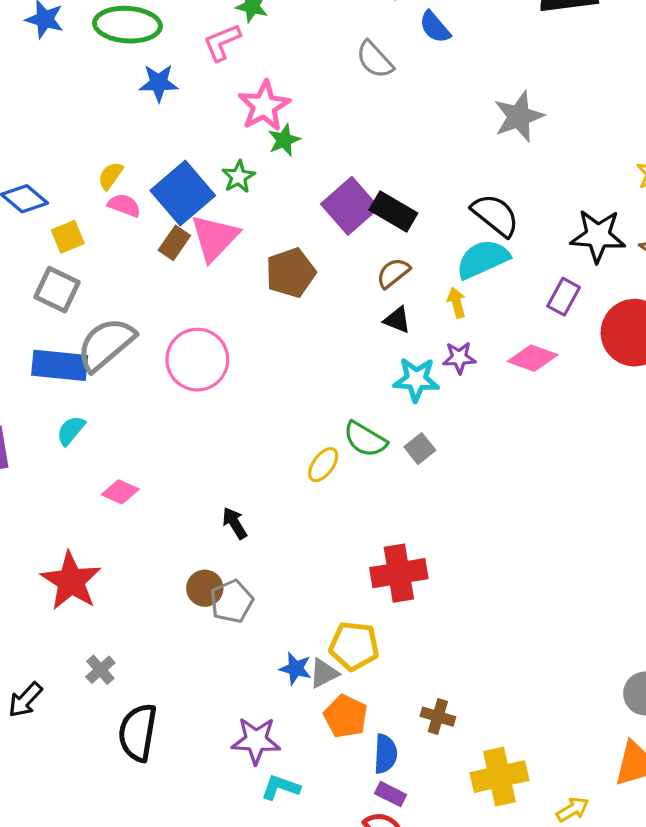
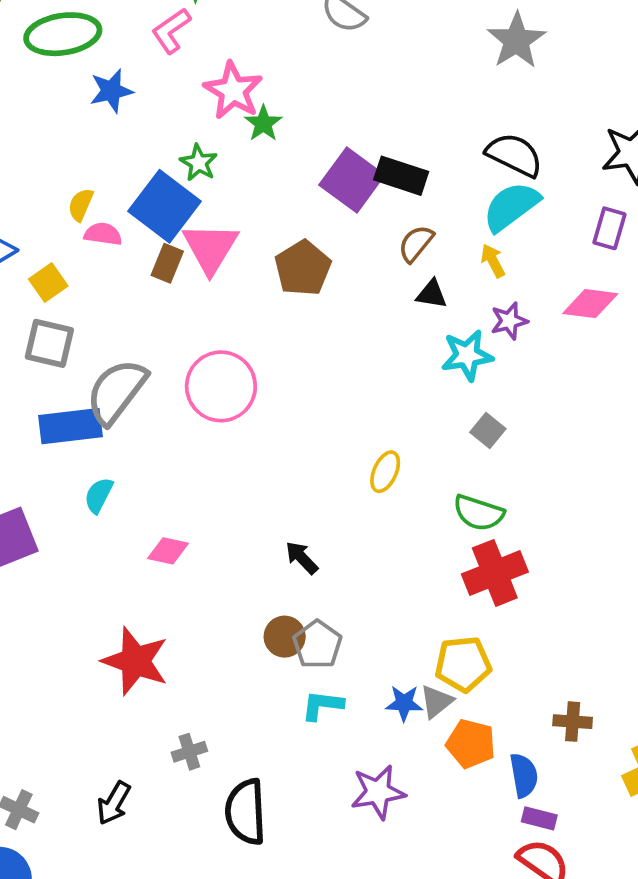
green star: (239, 177) -> (199, 163), moved
green semicircle: (365, 439) -> (479, 513), moved
gray cross: (100, 670) -> (189, 752), turned 36
cyan L-shape: (281, 787) -> (322, 705), moved

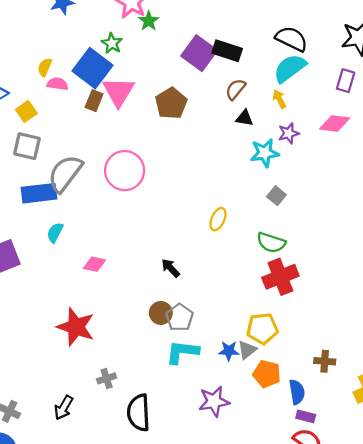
cyan L-shape: (322, 705) -> (182, 352), size x1.4

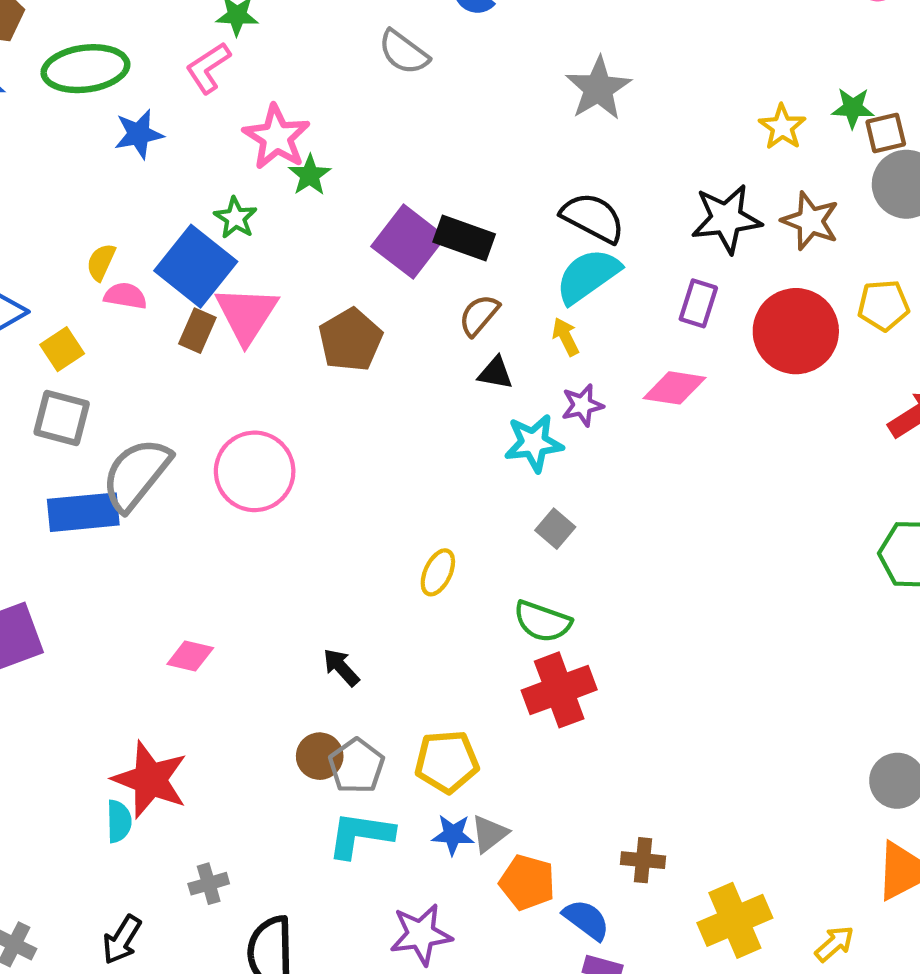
cyan semicircle: (55, 232) -> (119, 821), moved, turned 150
yellow pentagon: (262, 329) -> (447, 762), moved
blue semicircle: (297, 392) -> (586, 920), turned -45

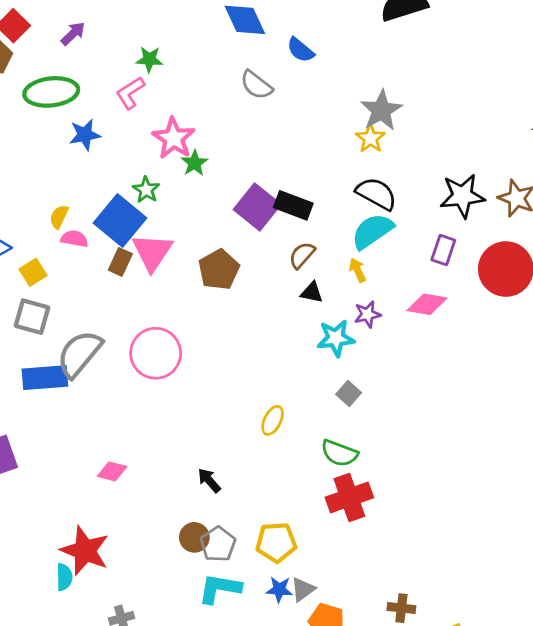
yellow star: (782, 127) -> (370, 138), moved

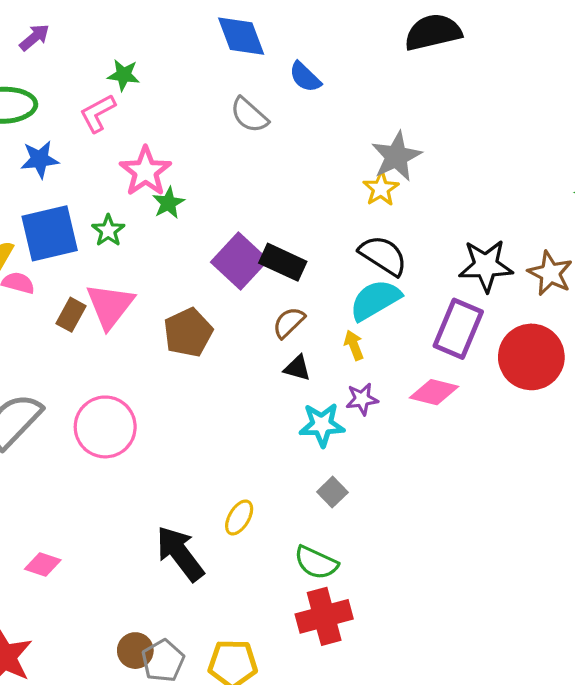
blue square: (120, 220) -> (50, 233), moved, turned 33
purple rectangle: (443, 250) -> (458, 329), size x1.6
black arrow: (209, 480) -> (180, 554), moved, size x1.8

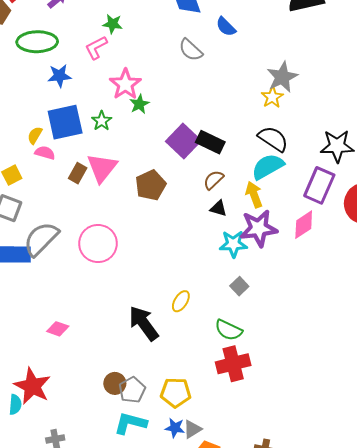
yellow arrow: (354, 345) -> (254, 195), size x1.4
pink diamond: (434, 392) -> (304, 225), turned -48
purple star: (362, 399) -> (259, 228), size x1.8

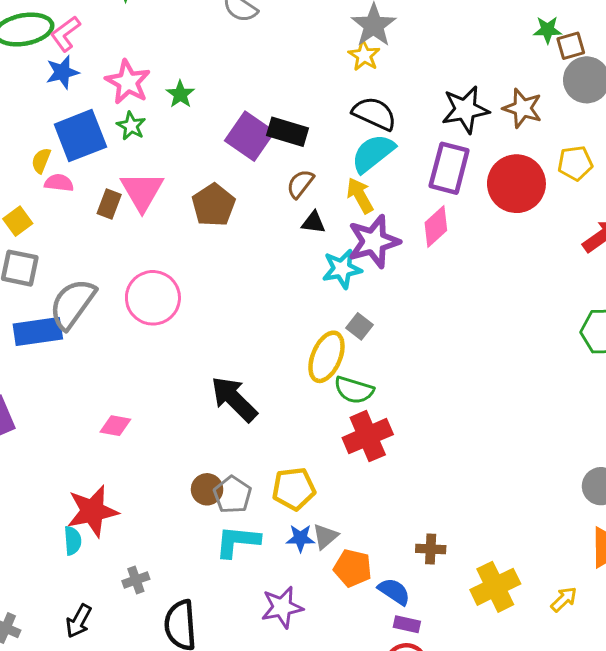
pink L-shape: (96, 48) -> (65, 34), moved
pink star: (125, 84) -> (128, 82), moved
yellow ellipse: (181, 301) -> (326, 357), moved, size x1.6
red star: (32, 386) -> (92, 511), turned -30

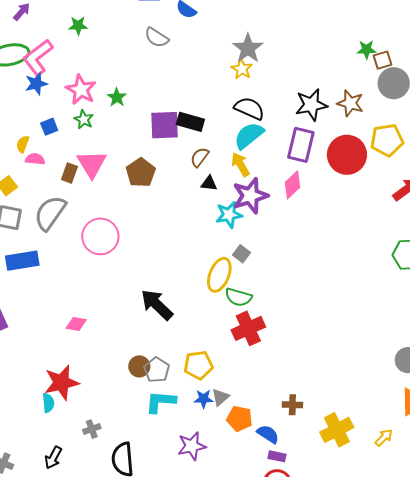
pink L-shape: (65, 34) -> (38, 57), size x1.5
blue square: (80, 136) -> (49, 127), size x0.5
purple square: (250, 136) -> (165, 125), turned -36
yellow pentagon: (575, 163) -> (387, 140), size x1.4
gray semicircle: (72, 304) -> (50, 213), moved

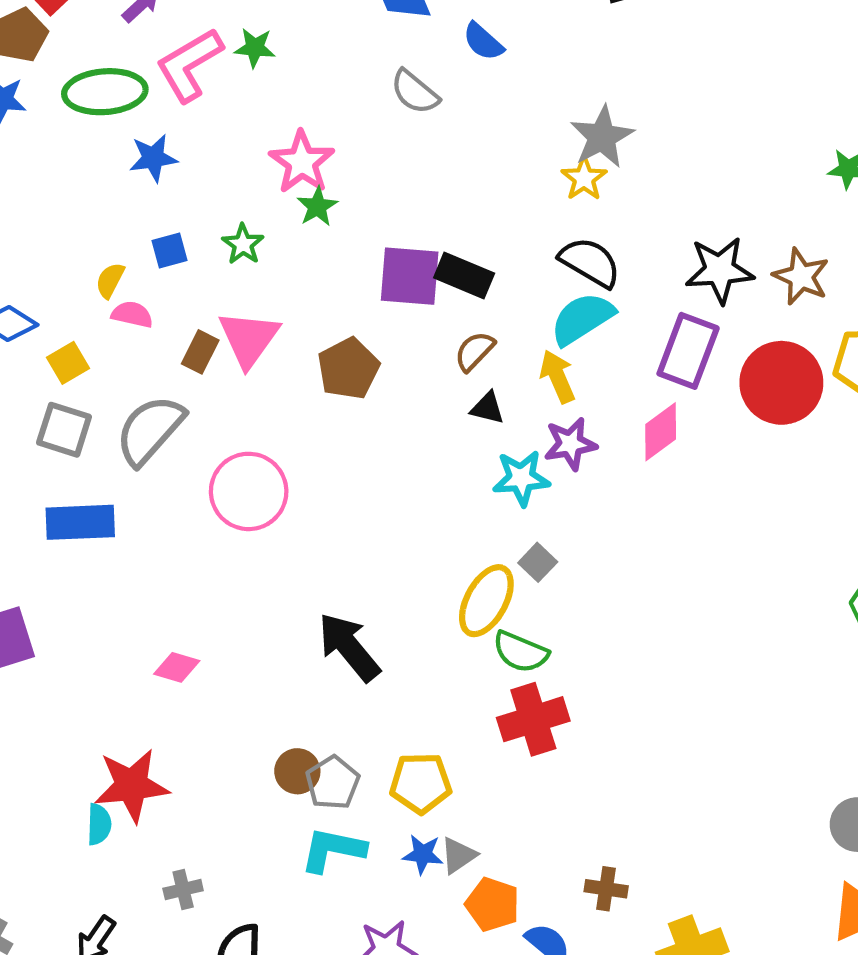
pink L-shape: (38, 57) -> (189, 65), moved
pink star: (81, 90) -> (302, 162), moved
purple star: (250, 196) -> (570, 444), size x0.7

